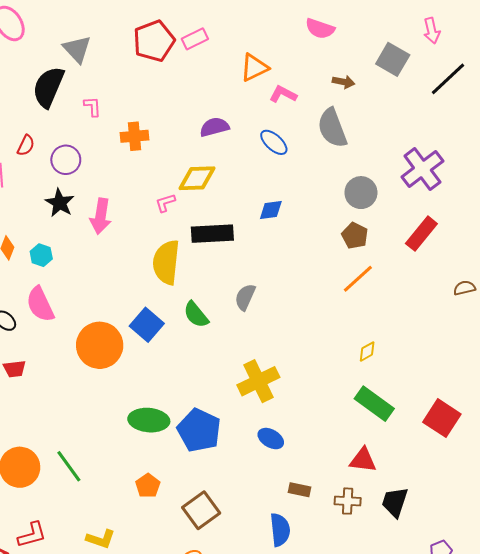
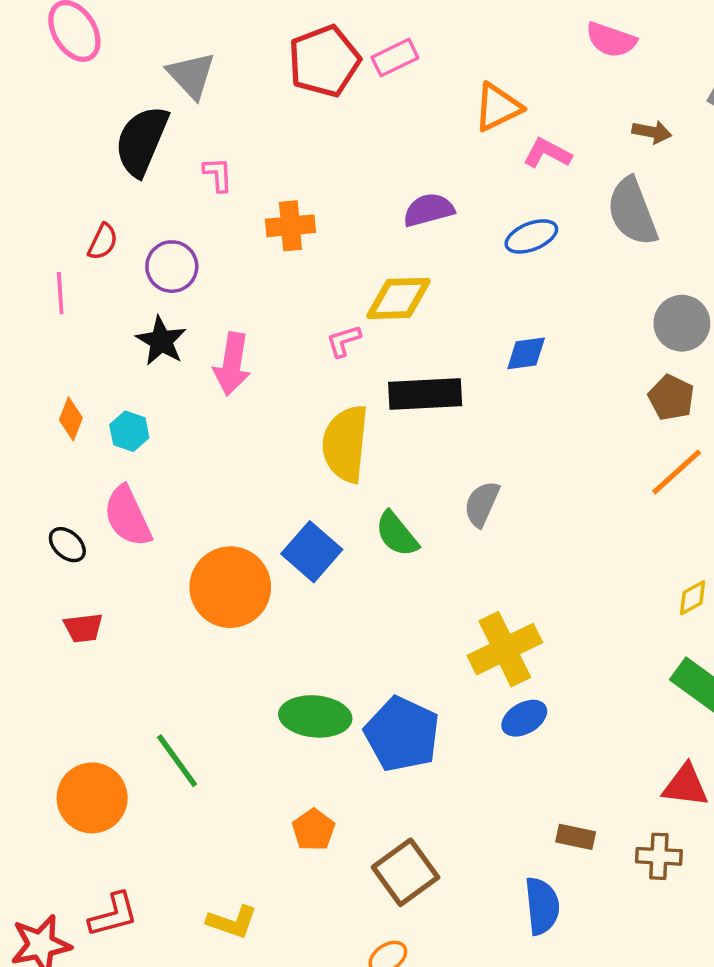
blue ellipse: (274, 142) -> (531, 236), turned -64
blue ellipse: (271, 439) -> (524, 718), moved, turned -60
green line: (69, 466) -> (177, 761), moved

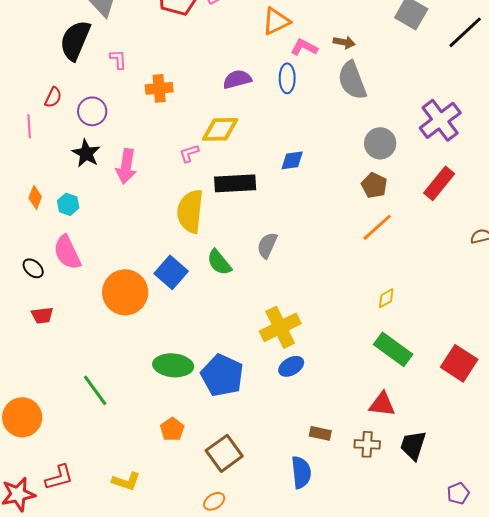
brown arrow: (652, 132) -> (344, 42), moved
blue ellipse: (531, 236) -> (287, 78), moved, turned -68
orange circle: (92, 798) -> (22, 417), moved

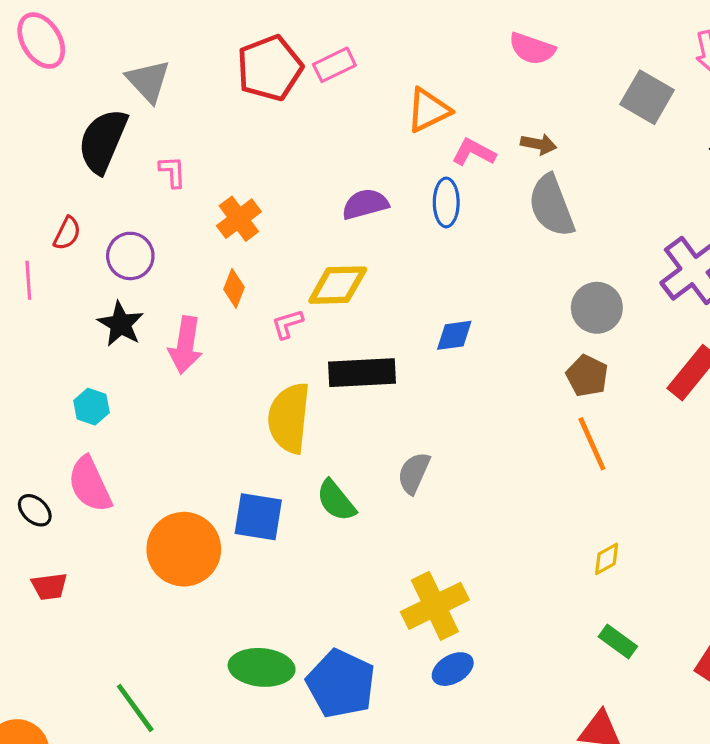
orange cross: (159, 88) -> (239, 219), turned -32
orange diamond: (35, 197) -> (234, 288), moved
orange line: (377, 227) -> (592, 444), turned -72
blue square: (171, 272) -> (258, 517), turned -32
green rectangle: (393, 349) -> (618, 641), size x0.6

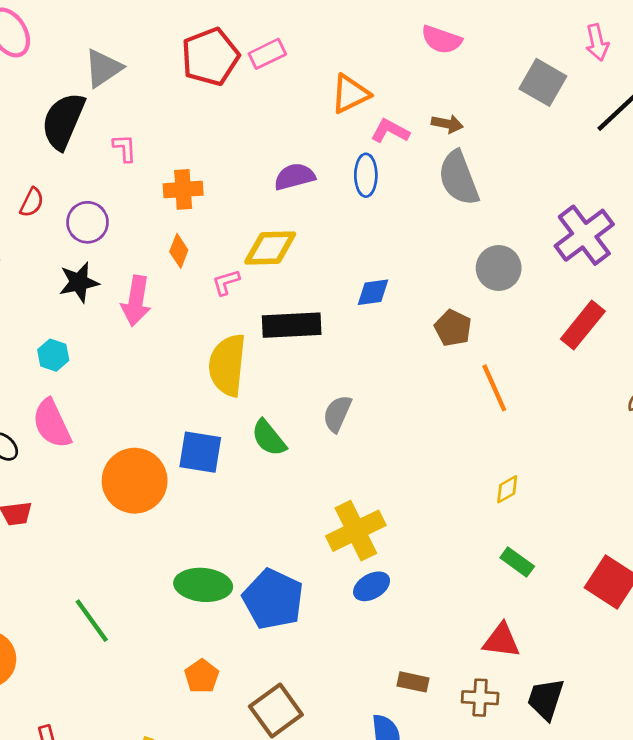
gray triangle: (148, 81) -> (103, 68), turned 39
orange cross: (239, 219) -> (183, 189), turned 33
black star: (121, 324) -> (79, 282), turned 30
brown pentagon: (587, 376) -> (453, 328), moved

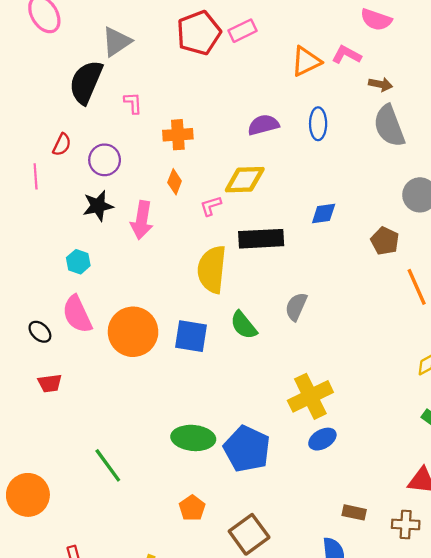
pink L-shape: (390, 131) -> (347, 55), moved
orange circle: (135, 481) -> (133, 332), moved

